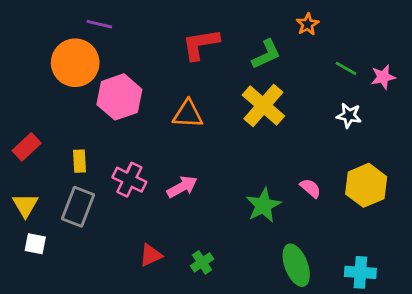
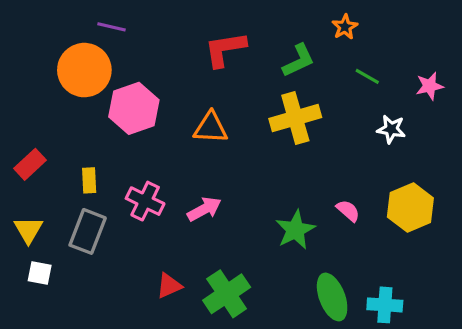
green line: (346, 68) -> (367, 76), moved
yellow cross: (263, 106) -> (295, 118), turned 33
green cross: (202, 262) -> (227, 294), size x1.8
cyan cross: (360, 272) -> (385, 305), moved

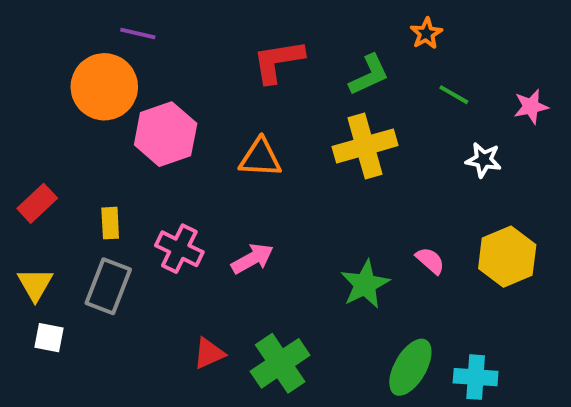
green ellipse: (332, 297) -> (410, 367), turned 51

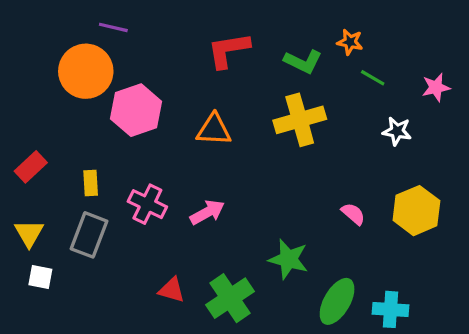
orange star: (426, 33) -> (350, 42), moved, turned -30
green L-shape: (369, 75) -> (303, 61), turned 51
green star: (365, 284) -> (288, 259), moved, turned -30
red triangle: (209, 353) -> (172, 290), turned 40

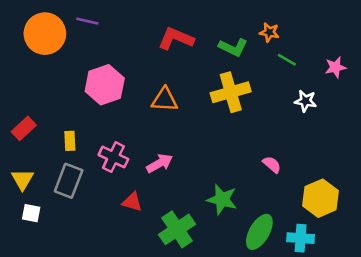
red L-shape: (228, 50) -> (176, 39), turned 32
orange circle: (86, 71) -> (45, 34), moved
yellow hexagon: (416, 211) -> (320, 198), moved
red triangle: (172, 290) -> (132, 202), moved

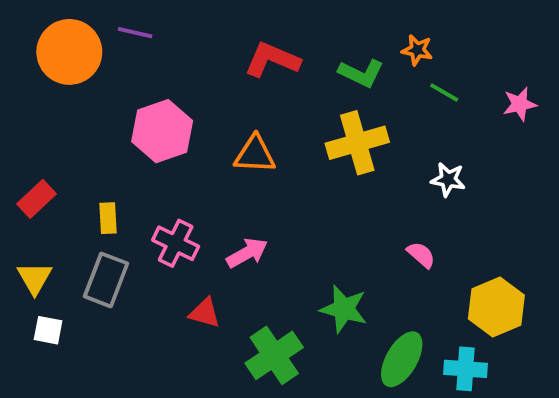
white star: (306, 101) -> (448, 179), moved

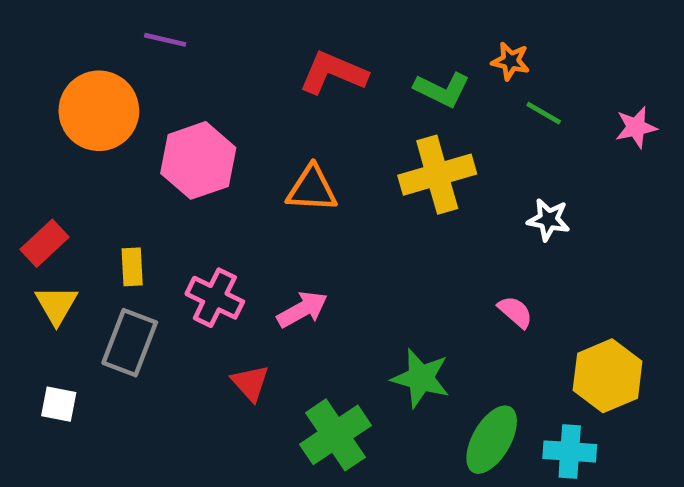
orange circle: (69, 52) -> (99, 111), moved
yellow triangle: (35, 278) -> (56, 305), moved
red triangle: (205, 313) -> (250, 383), turned 32

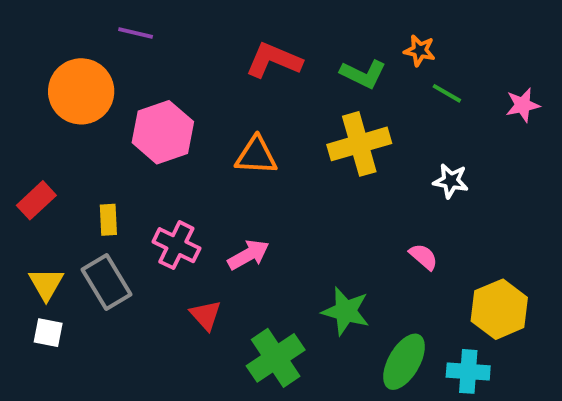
yellow triangle: (56, 305) -> (46, 284), moved
gray rectangle: (130, 343) -> (106, 282), turned -52

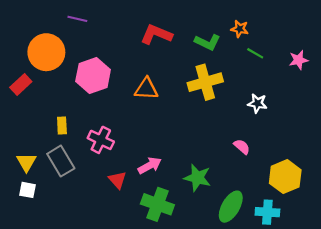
red rectangle: (36, 200) -> (21, 84), moved
pink arrow: (248, 255) -> (150, 165), moved
green cross: (276, 358) -> (157, 204), turned -36

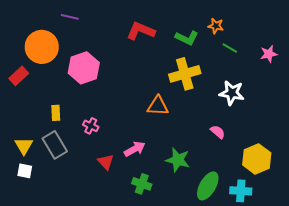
orange triangle: (146, 89) -> (158, 106), moved
white star: (257, 103) -> (232, 93), size x1.4
pink cross: (101, 140) -> (91, 126), size x0.7
green cross: (157, 204) -> (142, 184), size x0.7

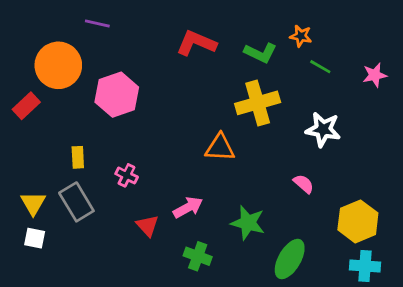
cyan cross: (241, 191) -> (365, 266), moved

